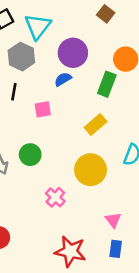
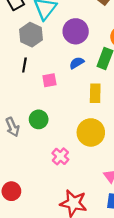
blue semicircle: (63, 79) -> (77, 63), moved
yellow rectangle: (96, 124) -> (95, 93), turned -48

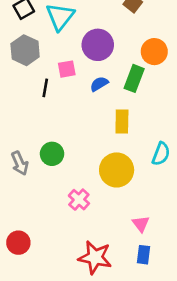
gray hexagon: (31, 35) -> (25, 50), moved
black line: (24, 65) -> (45, 88), moved
pink square: (49, 80) -> (67, 69), moved

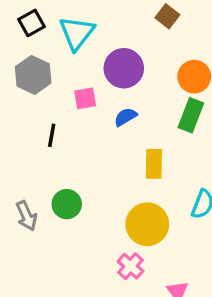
green rectangle: (134, 78) -> (191, 115), moved
black line: (45, 88) -> (52, 135), moved
pink cross: (79, 200) -> (130, 266), moved

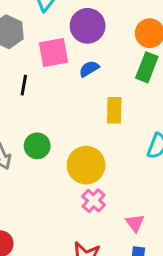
pink square: (85, 98) -> (53, 52), size x1.5
yellow circle: (147, 224) -> (86, 165), moved

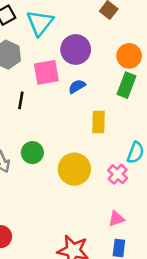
pink cross: (93, 201) -> (118, 174), moved
pink triangle: (135, 223) -> (116, 219), turned 48

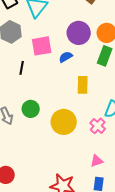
purple circle: (76, 49) -> (79, 33), moved

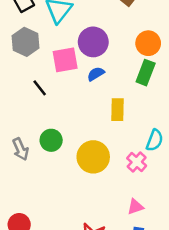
purple circle: (79, 33) -> (93, 42), moved
black line: (22, 68) -> (40, 88), turned -48

